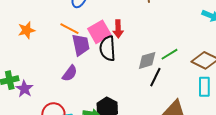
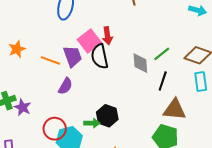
orange line: (69, 29) -> (50, 60), moved
gray diamond: (147, 60) -> (140, 63), turned -70
black line: (155, 77) -> (163, 81), moved

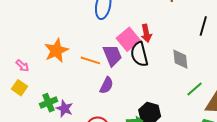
orange star: (17, 49) -> (56, 51), size x1.4
green line: (162, 54) -> (194, 89), moved
black line: (163, 81) -> (203, 26), moved

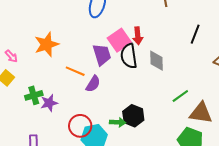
gray diamond: (180, 59) -> (157, 61), moved
orange line: (90, 60) -> (75, 71), moved
purple star: (65, 108) -> (49, 103), turned 30

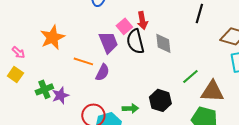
pink square: (119, 40) -> (124, 26), size x0.7
black hexagon: (133, 116) -> (160, 100), moved

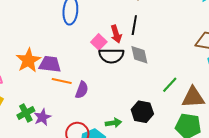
black line: (199, 13) -> (134, 25), moved
black semicircle: (135, 41) -> (111, 56), turned -70
purple trapezoid: (108, 42) -> (50, 64), moved, turned -55

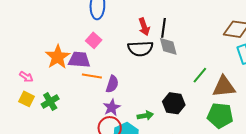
black line: (134, 25) -> (164, 28), moved
pink square: (99, 42) -> (94, 40), moved
green cross: (26, 113) -> (50, 101), moved
purple star: (42, 117) -> (112, 107), moved

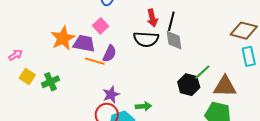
pink arrow: (26, 77) -> (16, 55), moved, turned -72
purple semicircle: (112, 84) -> (110, 54), moved
black hexagon: (174, 103) -> (189, 85), moved

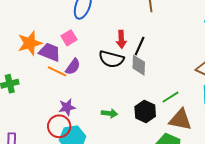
green line: (202, 72) -> (171, 97), moved
green arrow: (143, 106) -> (110, 113), moved

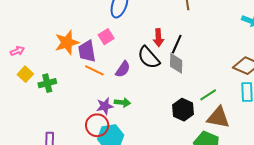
purple trapezoid: (50, 52) -> (87, 51), turned -120
black semicircle: (111, 59) -> (149, 58), turned 35
purple semicircle: (73, 67) -> (123, 69), moved
green arrow: (110, 113) -> (122, 102), moved

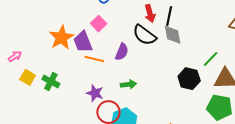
green cross: (47, 83) -> (51, 81), turned -36
purple star: (105, 106) -> (95, 93), moved, turned -30

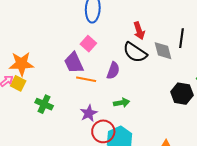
black line: (169, 16) -> (181, 38), moved
orange star: (61, 38) -> (21, 64), moved, turned 30
yellow square: (28, 77) -> (18, 83), moved
purple star: (95, 93) -> (89, 113), turned 30

